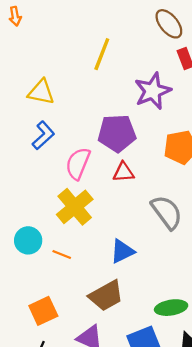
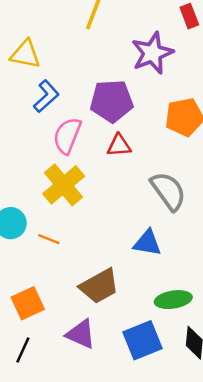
blue L-shape: (43, 135) -> (46, 96), moved
blue triangle: (122, 251) -> (147, 243), moved, turned 36

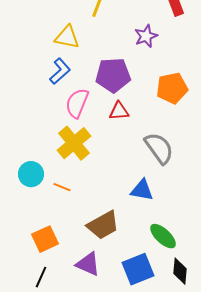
purple star: (152, 53) -> (146, 36), size x0.7
yellow triangle: (25, 54) -> (67, 37), moved
green ellipse: (173, 300) -> (163, 236), turned 52

